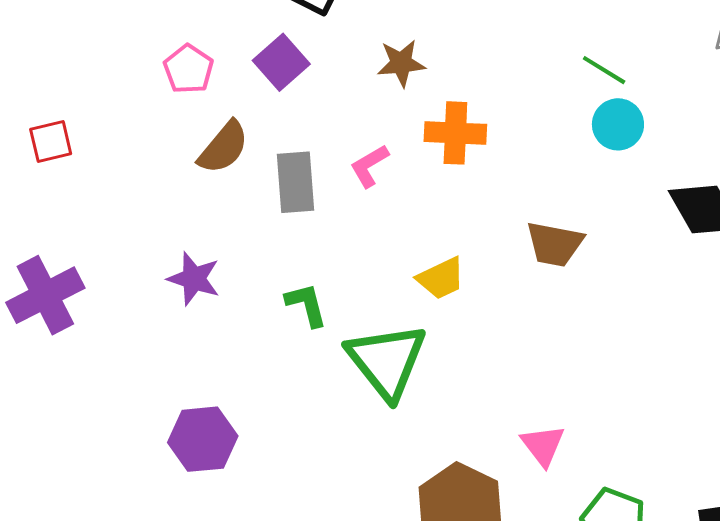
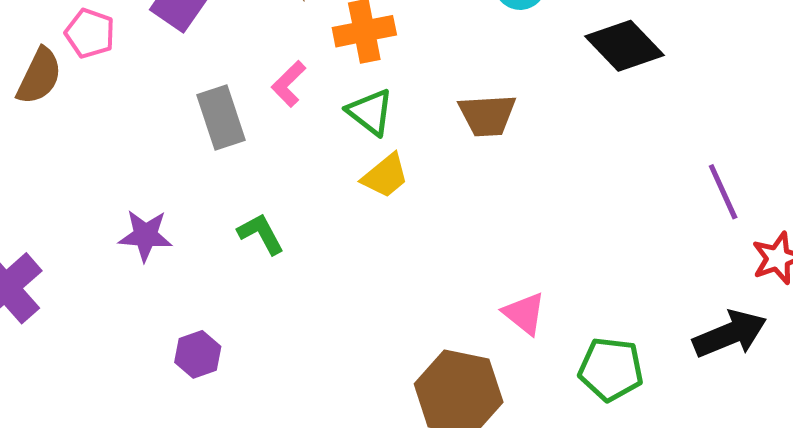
brown semicircle: (223, 147) -> (39, 76), moved
green triangle: (387, 361) -> (370, 112), moved, size x0.6
purple hexagon: (203, 439) -> (198, 354), moved, size x0.7

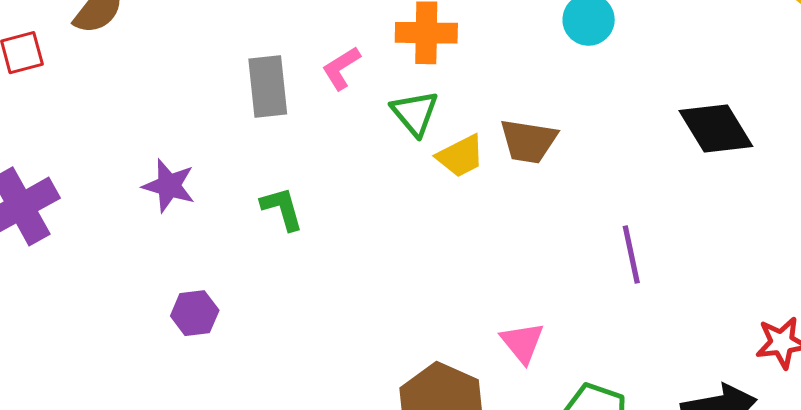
black diamond: (624, 46) -> (716, 129), moved
yellow trapezoid: (385, 176) -> (461, 156), moved
purple line: (723, 192) -> (631, 254), moved

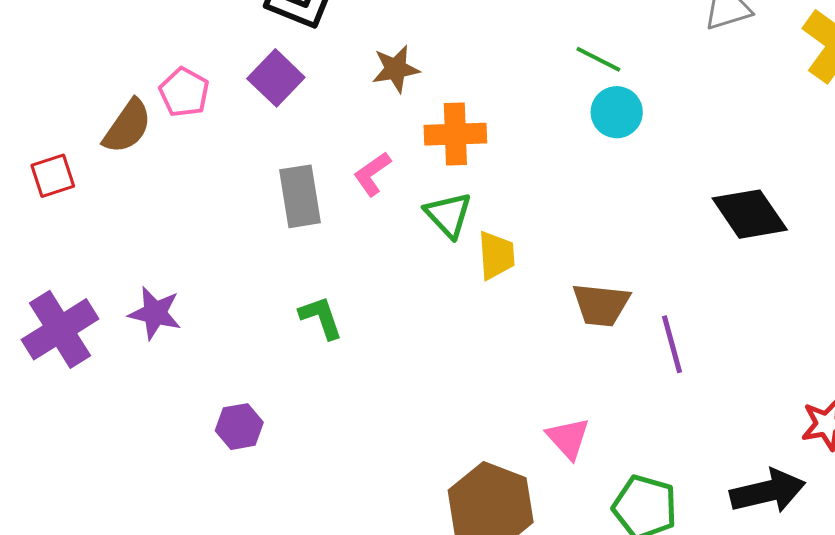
brown trapezoid: (529, 141) -> (601, 305), moved
yellow trapezoid: (461, 156) -> (496, 255), turned -64
purple star: (169, 186) -> (155, 313), moved

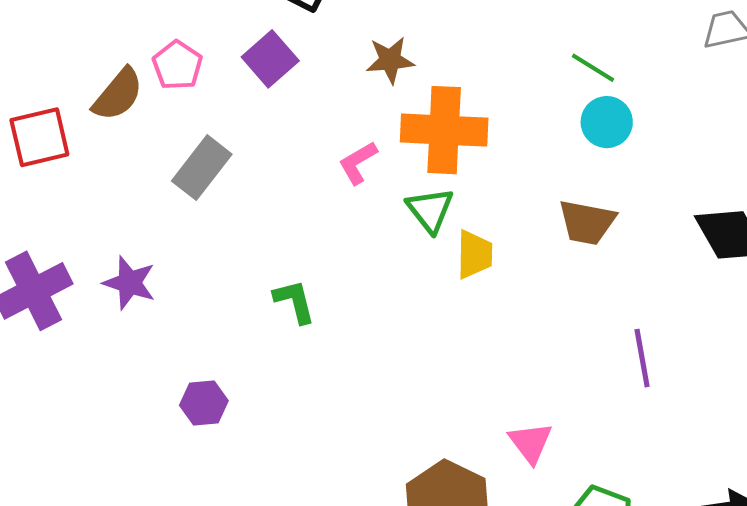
orange cross: (455, 134) -> (444, 130), size x1.4
red square: (53, 176) -> (39, 137), size x1.4
gray rectangle: (300, 196) -> (202, 168), moved, turned 42
brown trapezoid: (601, 305) -> (587, 222), moved

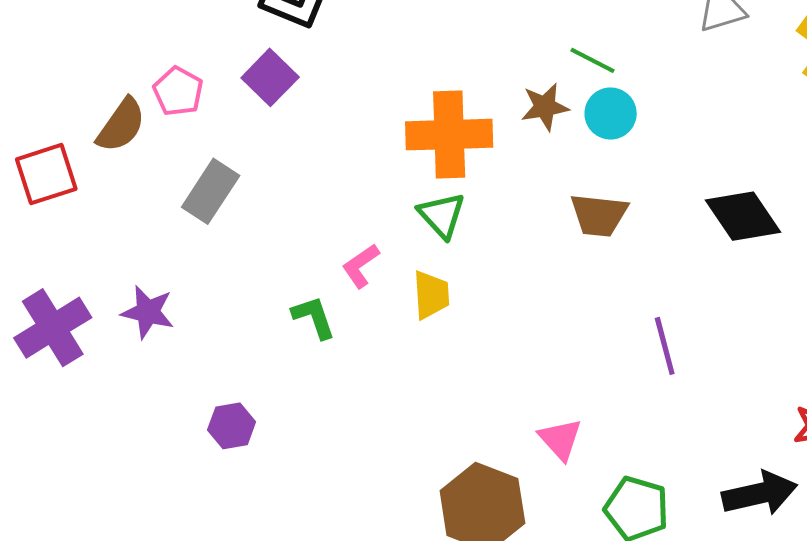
brown star: (390, 60) -> (545, 107), moved
pink L-shape: (358, 163) -> (361, 266), moved
yellow trapezoid: (475, 254) -> (431, 295), moved

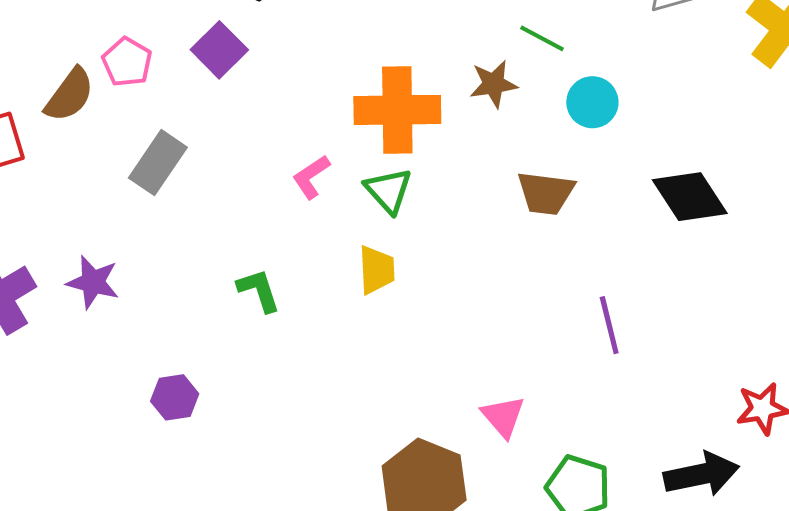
cyan circle: (611, 114) -> (592, 102), moved
pink L-shape: (361, 266) -> (311, 177), moved

